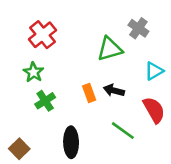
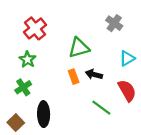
green triangle: (110, 49) -> (79, 48), moved
green cross: (45, 101) -> (23, 87), moved
black ellipse: (71, 142) -> (44, 114), moved

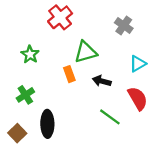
red cross: (35, 28) -> (60, 17), moved
green star: (28, 59) -> (30, 54), moved
orange rectangle: (74, 77) -> (69, 74), moved

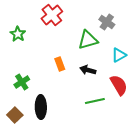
green triangle: (86, 52) -> (88, 40), moved
green star: (30, 54) -> (18, 34), moved
green line: (110, 117) -> (95, 101), turned -48

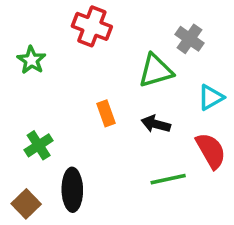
red cross: (52, 15) -> (92, 26), turned -30

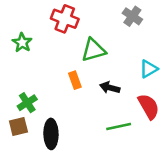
gray cross: (190, 39) -> (132, 16), moved
green triangle: (156, 71) -> (94, 50), moved
brown square: (26, 204) -> (18, 126), moved, turned 30

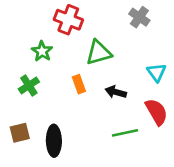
green star: (22, 43) -> (42, 51), moved
cyan triangle: (149, 69) -> (157, 72), turned -36
green cross: (27, 103) -> (29, 85), moved

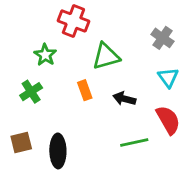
gray cross: (139, 17) -> (163, 38), moved

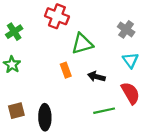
green star: (45, 55) -> (12, 65), moved
green cross: (31, 92) -> (14, 32), moved

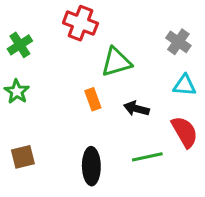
cyan triangle: (130, 60) -> (185, 85), turned -49
black ellipse: (45, 117) -> (91, 166), moved

